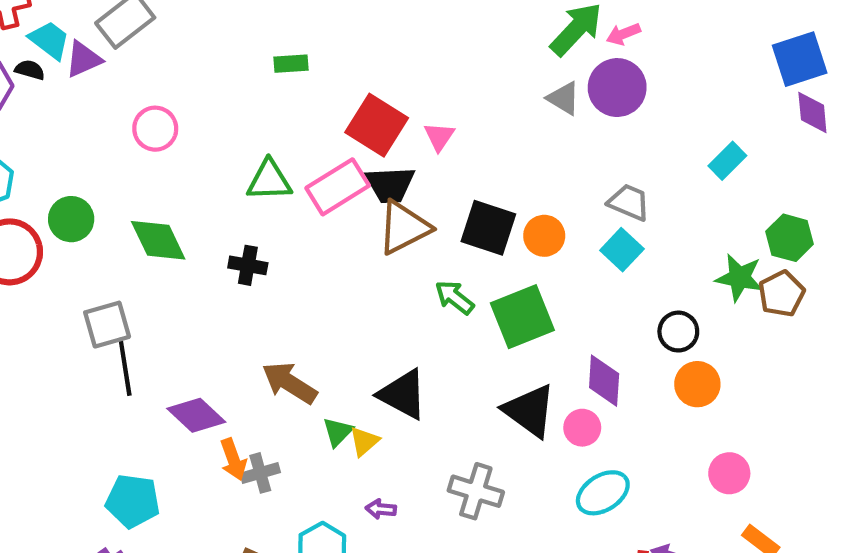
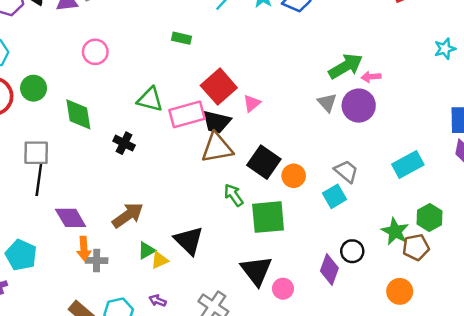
cyan rectangle: (727, 161) -> (408, 164), size x1.4
purple diamond: (604, 381) -> (329, 269), moved
brown arrow: (289, 383) -> (128, 215), turned 96
orange circle: (697, 384) -> (400, 291), moved

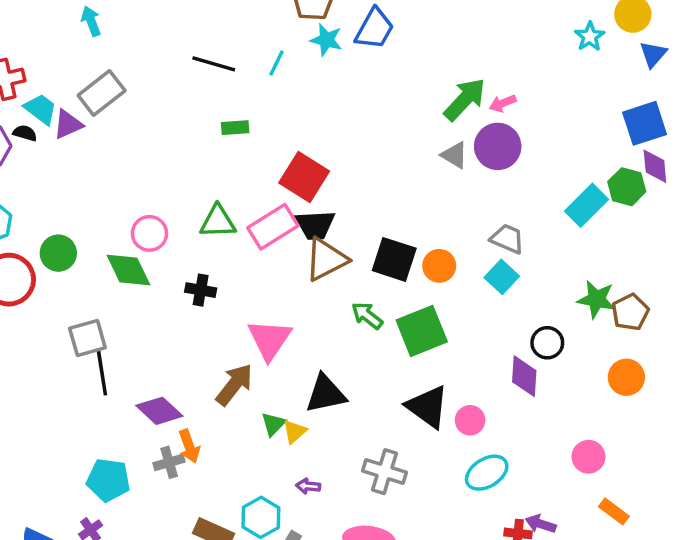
pink circle: (95, 52) -> (149, 233), moved
pink triangle: (252, 103) -> (270, 339), moved, size x1.8
green hexagon: (430, 218) -> (627, 187), moved
black triangle: (189, 241) -> (326, 394), turned -40
gray cross: (97, 261) -> (169, 462), moved

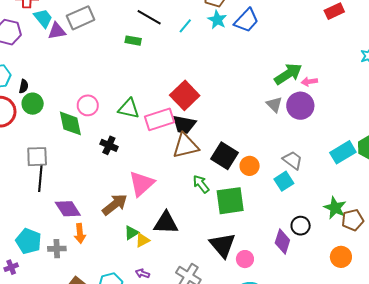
green rectangle: (235, 128) -> (133, 41), moved
black semicircle: (25, 133) -> (24, 86), moved, turned 72
gray cross: (169, 462) -> (57, 249), moved

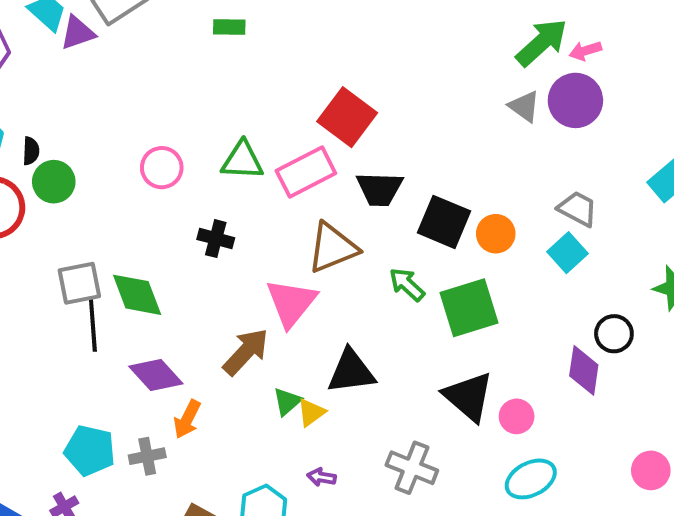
green diamond: (70, 123) -> (137, 295), moved
black trapezoid: (184, 124) -> (380, 189), moved
brown triangle: (186, 146) -> (333, 248), moved
orange arrow: (80, 233) -> (187, 419), turned 42

